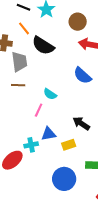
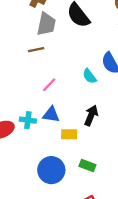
brown line: (18, 85) -> (36, 50), turned -32
cyan semicircle: (50, 94) -> (89, 76), moved
black arrow: (81, 123) -> (91, 115), turned 60

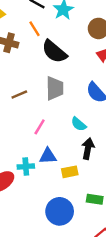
gray trapezoid: (46, 24) -> (55, 88), moved
cyan semicircle: (89, 76) -> (79, 124), moved

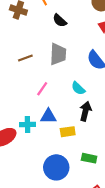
black semicircle: (54, 52) -> (60, 20), size x0.6

